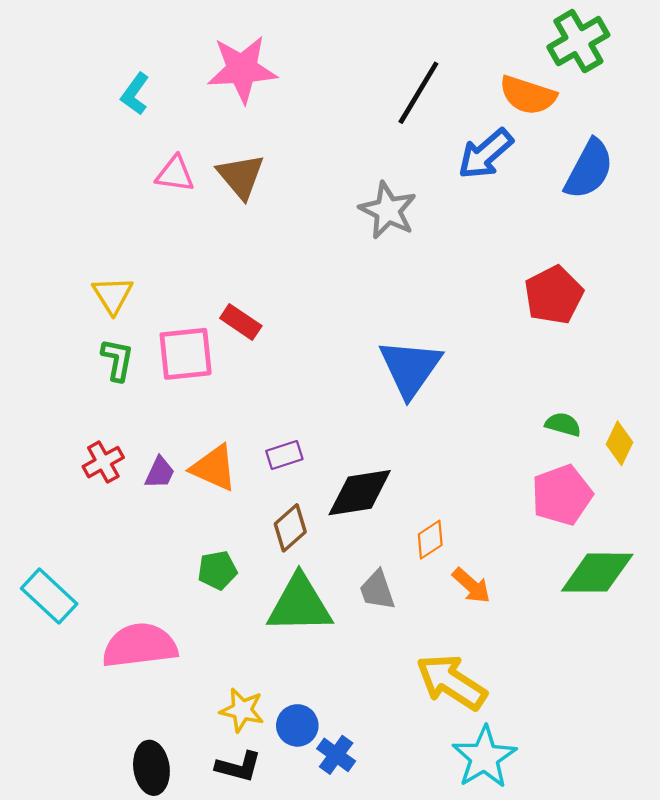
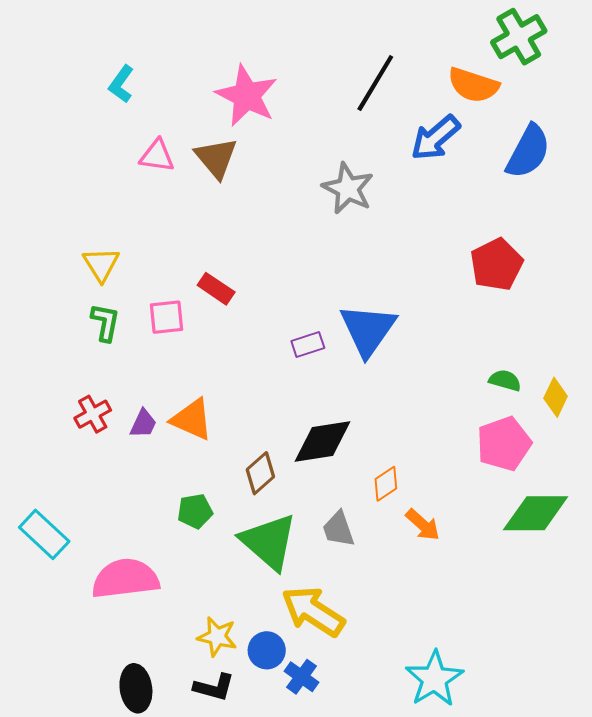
pink star: (242, 69) -> (247, 96), moved, turned 30
pink square: (186, 354) -> (167, 317), size x0.7
purple rectangle: (284, 455) -> (308, 345), moved
green triangle: (300, 604) -> (269, 542), turned 42
yellow arrow: (451, 682) -> (313, 611), moved

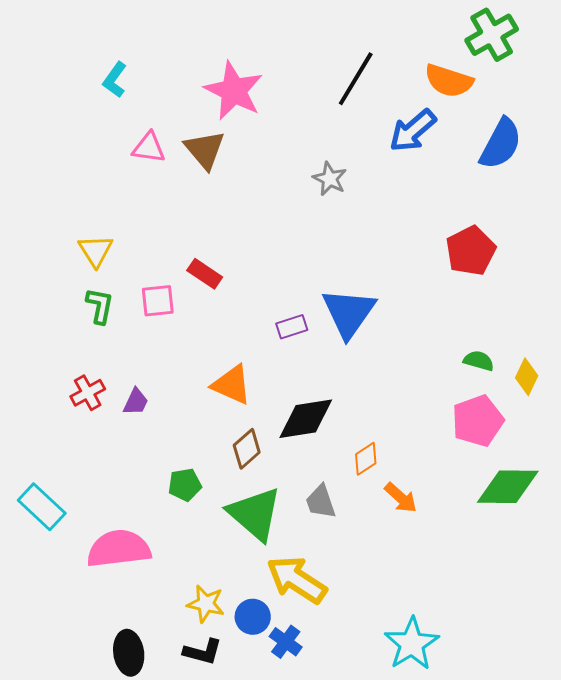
gray star: (348, 188) -> (330, 179), size x0.7
orange triangle: (192, 419) -> (232, 385), moved

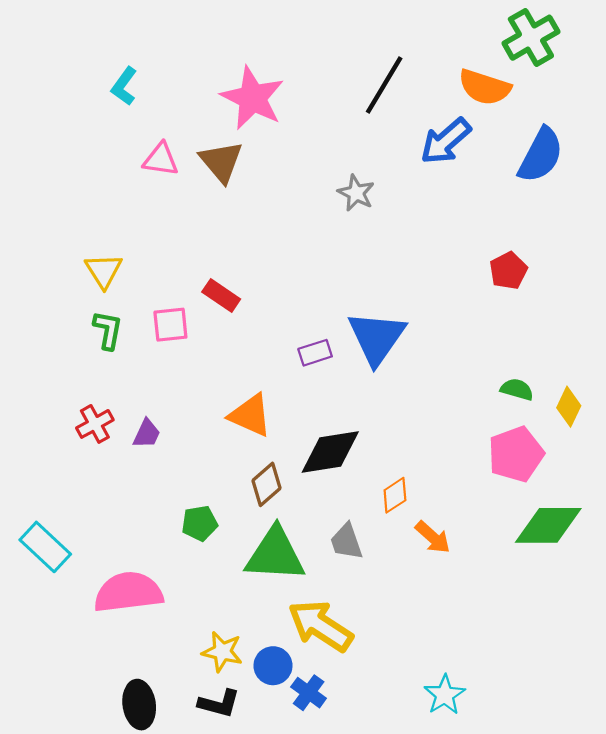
red pentagon: (471, 251) -> (508, 271), size x0.7
green triangle: (255, 514) -> (275, 555), turned -38
cyan star: (412, 644) -> (445, 695), size x0.7

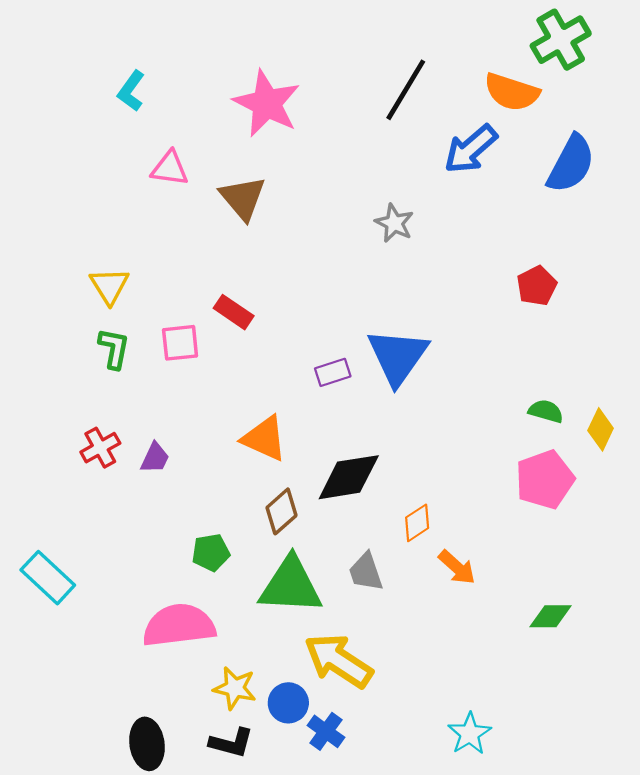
brown triangle: (221, 162) -> (243, 198), moved
gray star: (356, 193) -> (394, 223), moved
green diamond: (548, 525) -> (550, 616), moved, size x0.6
pink semicircle: (128, 592) -> (179, 625), moved

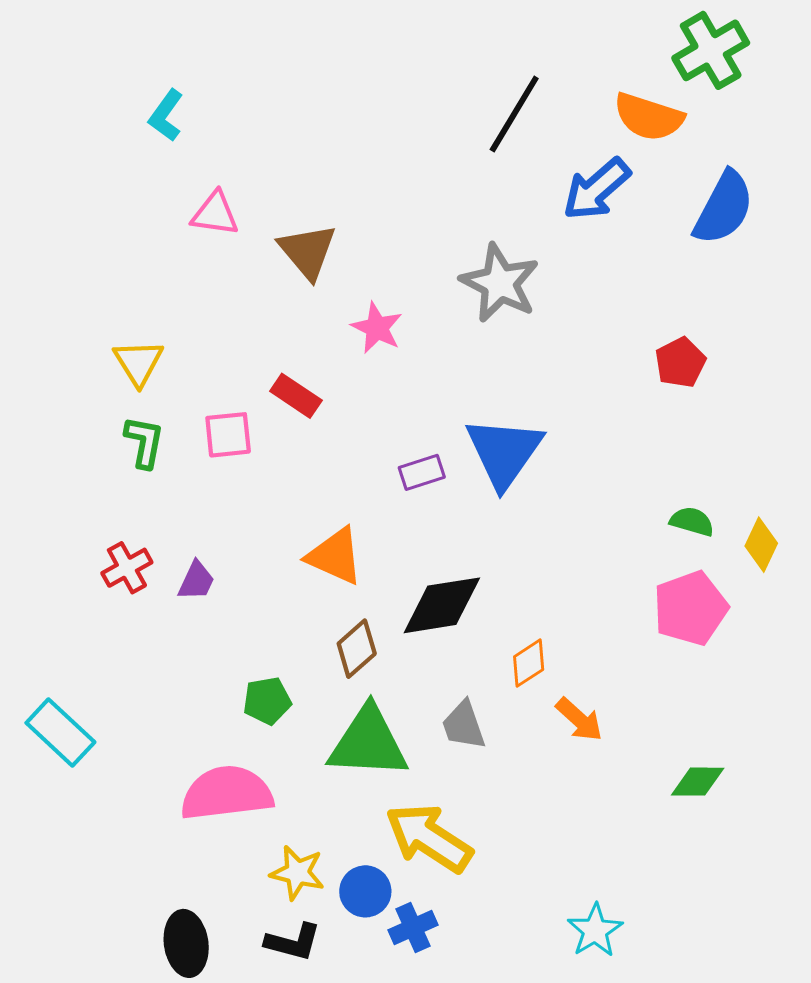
pink star: (267, 103) -> (377, 328), moved, size x0.6
gray star: (394, 223) -> (500, 283), size x1.6
blue cross: (326, 731) -> (413, 928), turned 30

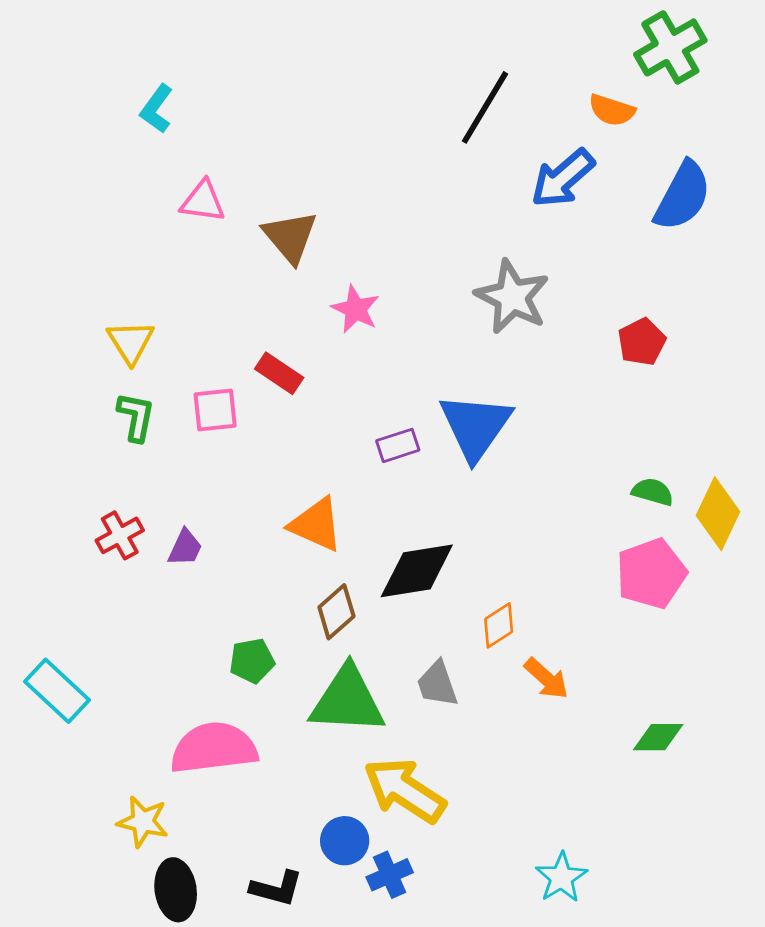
orange semicircle: (649, 117) -> (612, 110), size x0.7
gray star: (500, 283) -> (512, 297), moved
yellow diamond: (761, 545) -> (718, 514), size x1.4
yellow star: (297, 873) -> (143, 822), moved

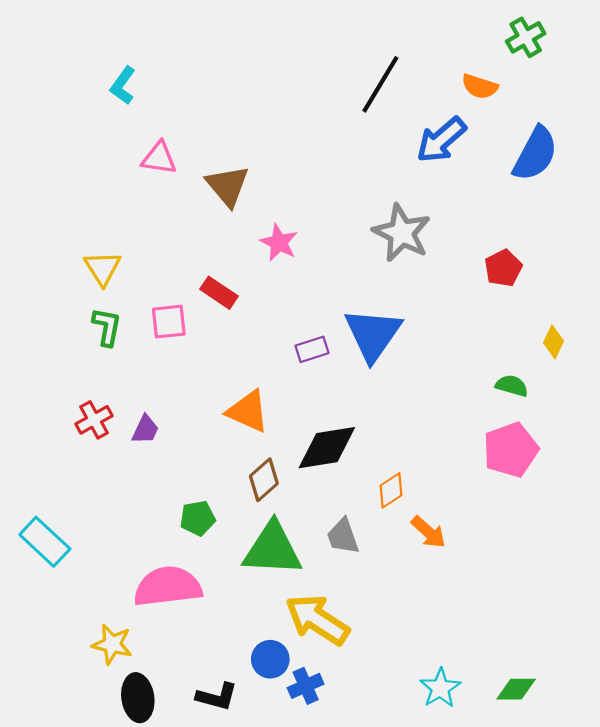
green cross: (670, 47) -> (526, 37), size x0.7
yellow diamond: (718, 514) -> (553, 342), moved, size x0.6
green diamond: (658, 737) -> (516, 689), moved

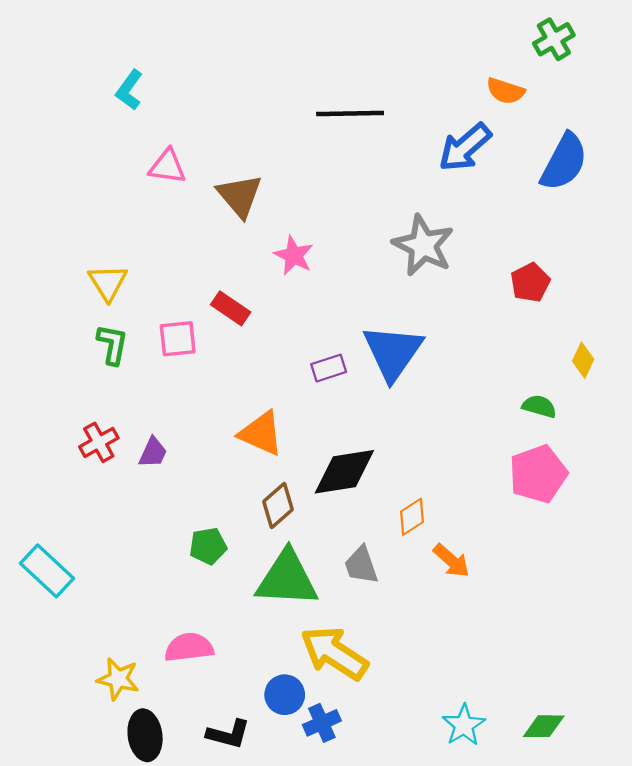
black line: (380, 84) -> (350, 114), moved, turned 58
pink semicircle: (168, 587) -> (189, 647), moved, size x0.7

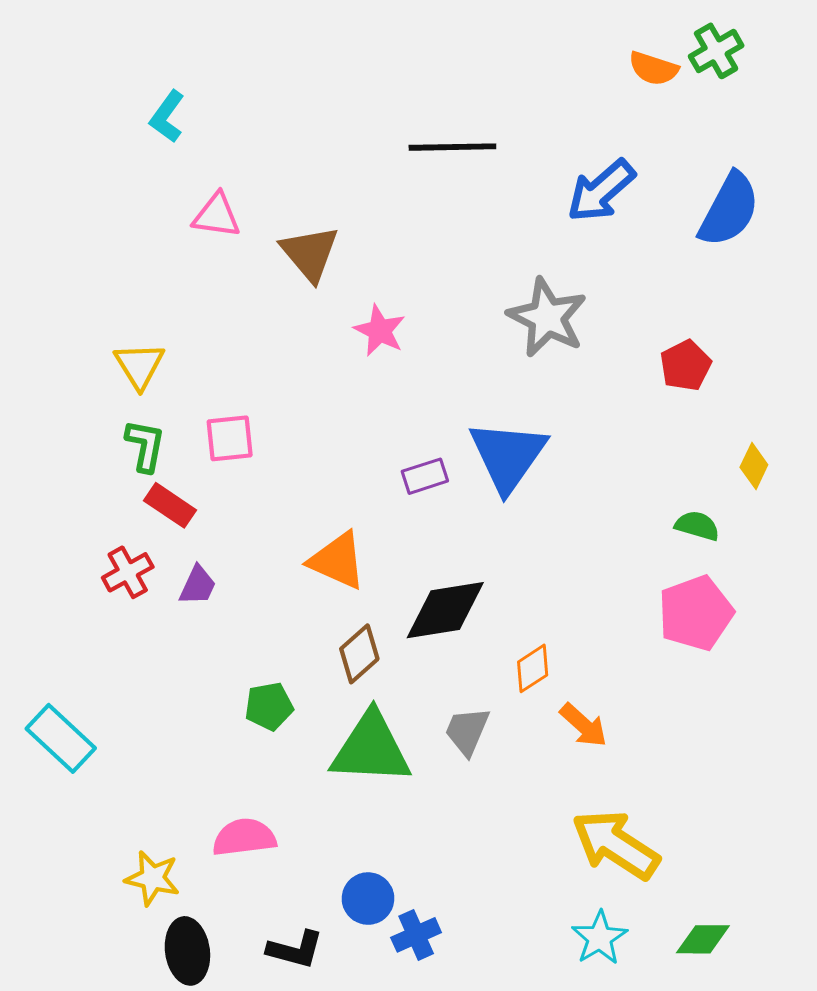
orange semicircle: (505, 91) -> (653, 68), moved
red rectangle: (231, 308) -> (170, 505), moved
gray trapezoid: (361, 565) -> (467, 731), turned 42
yellow arrow: (334, 653) -> (616, 845), moved

